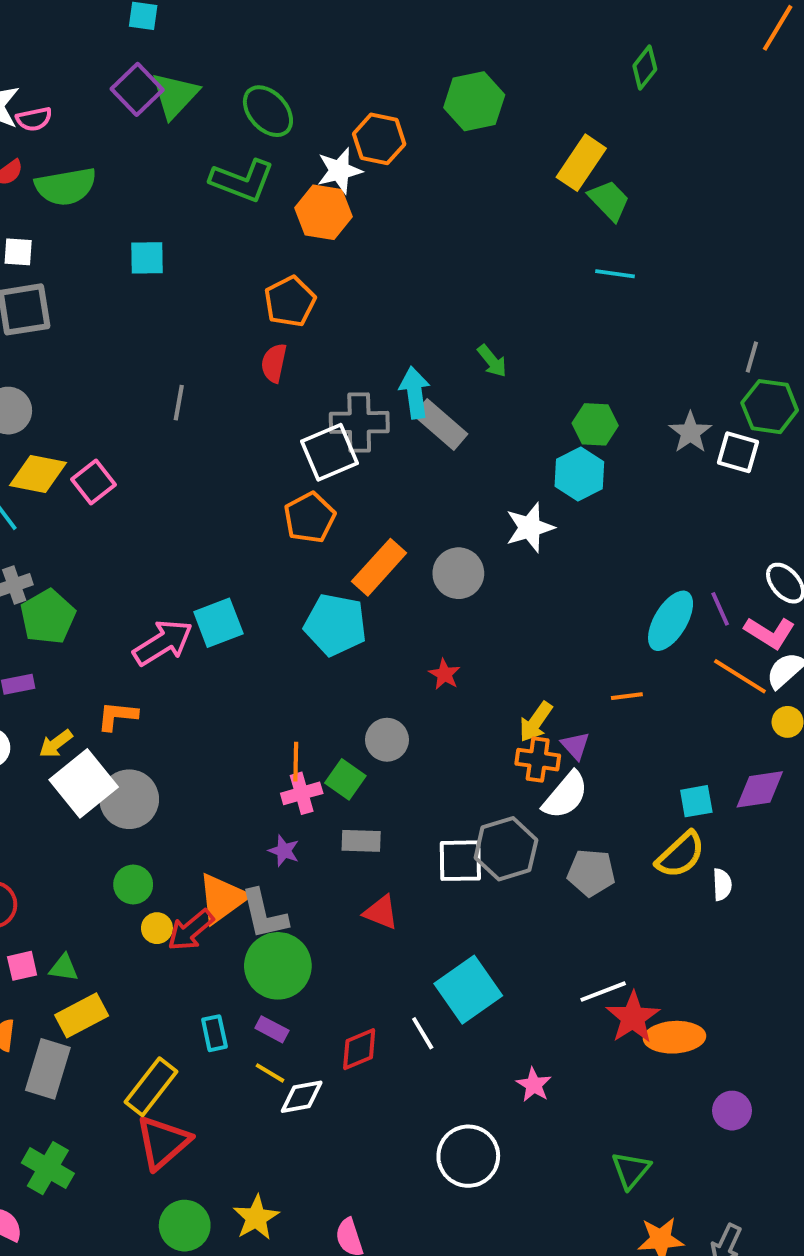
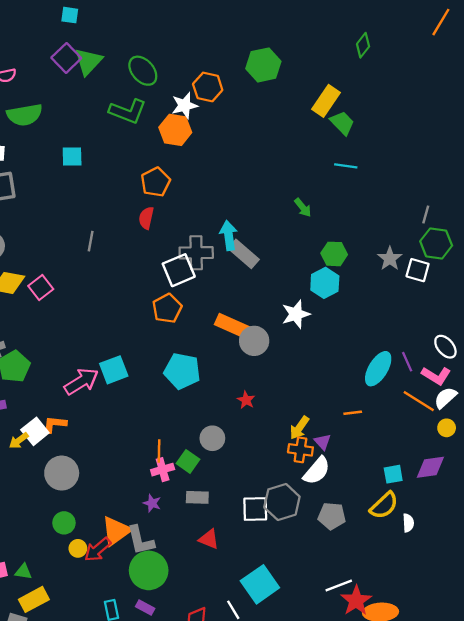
green arrow: (492, 361) -> (303, 208), moved
orange rectangle: (379, 567) -> (232, 326), moved, turned 72
white square: (84, 783) -> (35, 431), moved, size x0.7

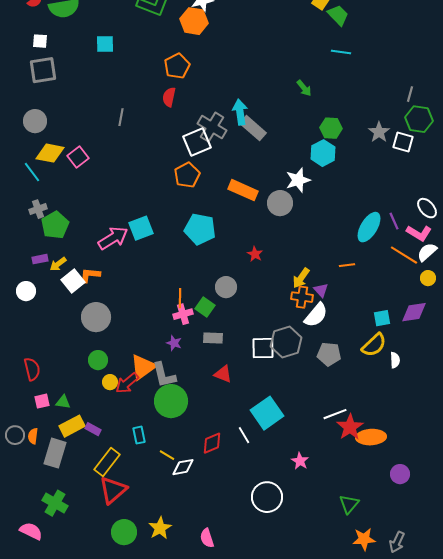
gray cross: (196, 253) -> (212, 127), turned 32
gray circle: (254, 341) -> (280, 203), moved
yellow arrow: (19, 441) -> (58, 264), moved
purple rectangle: (145, 608) -> (93, 429), moved

